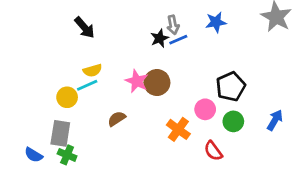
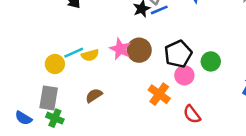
yellow semicircle: (93, 70) -> (90, 55), moved
black pentagon: (231, 87) -> (178, 54), moved
brown semicircle: (117, 119) -> (94, 95), moved
green circle: (233, 121) -> (211, 61), moved

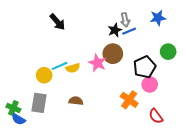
brown circle: (139, 50) -> (113, 54), moved
green circle: (211, 61) -> (168, 52), moved
brown semicircle: (94, 95) -> (76, 101), turned 40
green cross: (55, 118) -> (13, 108), moved

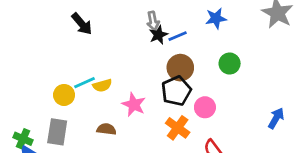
gray arrow: (125, 20) -> (153, 21), moved
brown circle: (113, 54) -> (180, 68), moved
pink star: (97, 63) -> (134, 105), moved
black pentagon: (145, 67) -> (176, 91), moved

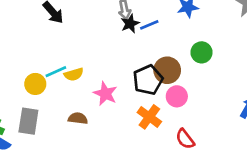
brown circle: (180, 68) -> (167, 70), moved

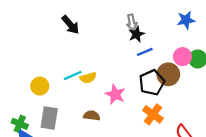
blue line: (149, 25) -> (145, 52), moved
yellow circle: (35, 84) -> (40, 86), moved
pink circle: (177, 96) -> (182, 57), moved

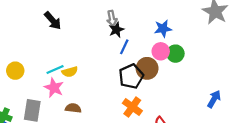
blue star: (186, 20) -> (163, 29), moved
blue line: (145, 52) -> (124, 47), turned -42
yellow circle: (40, 86) -> (15, 71), moved
pink star: (115, 94) -> (54, 88), moved

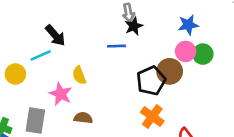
black arrow: (53, 21) -> (55, 35), moved
blue line: (124, 47) -> (116, 46), moved, turned 63
cyan line: (55, 69) -> (41, 55), moved
yellow semicircle: (70, 72) -> (79, 75), turned 84

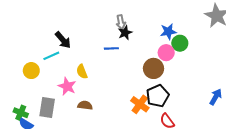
green circle: (203, 54) -> (180, 43), moved
black pentagon: (151, 81) -> (158, 96), moved

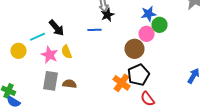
black arrow: (63, 40) -> (56, 28), moved
pink star: (67, 86) -> (50, 55), moved
gray rectangle: (47, 107) -> (50, 81), moved

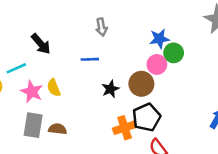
black star: (108, 15) -> (110, 89), moved
black arrow: (56, 28) -> (41, 44), moved
orange cross: (122, 83) -> (125, 128), turned 36

